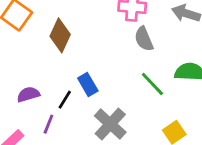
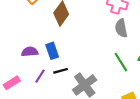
blue rectangle: (88, 84) -> (52, 51), moved
black line: (65, 100) -> (61, 71), moved, turned 32

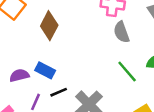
blue rectangle: (52, 51) -> (45, 70), turned -35

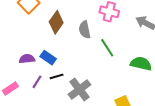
gray semicircle: (121, 32) -> (85, 30), moved
green line: (127, 72) -> (107, 48), moved

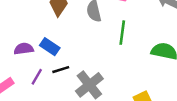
green line: (107, 48) -> (122, 33), turned 42

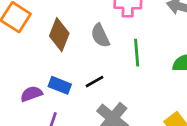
black line: (61, 70) -> (94, 82), moved

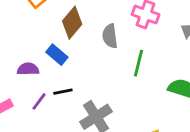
black line: (94, 82) -> (63, 92), moved
blue rectangle: (60, 85) -> (57, 55), moved

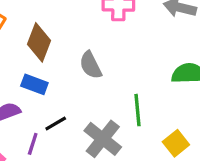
gray semicircle: (110, 36) -> (91, 65), moved
green line: (138, 63) -> (138, 110), moved

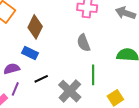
gray semicircle: (91, 65) -> (84, 43), moved
purple line: (33, 144) -> (15, 89), moved

